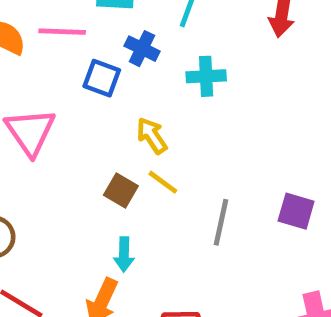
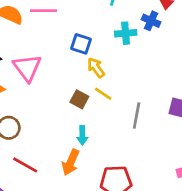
blue cross: (142, 49) -> (151, 21), moved
blue square: (102, 78) -> (81, 44), moved

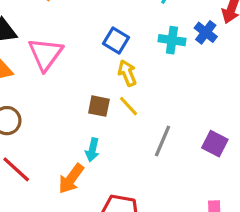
brown square: (79, 99) -> (99, 106), turned -30

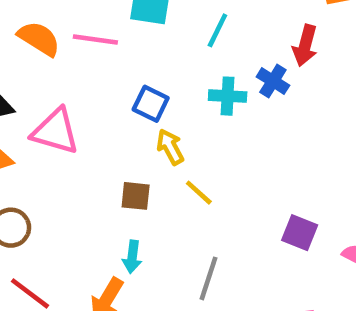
pink triangle: (45, 54) -> (55, 131), turned -45
yellow line: (129, 106) -> (199, 193), moved
gray line: (162, 141) -> (209, 278), moved

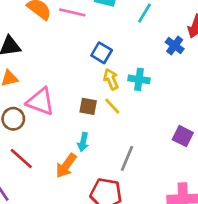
cyan cross: (228, 96) -> (139, 79), moved
pink triangle: (55, 131) -> (40, 101), moved
yellow line: (199, 193) -> (112, 106), moved

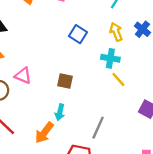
yellow arrow: (111, 79) -> (116, 32), moved
pink triangle: (40, 101) -> (23, 76), size x0.7
yellow line: (112, 106) -> (118, 79), moved

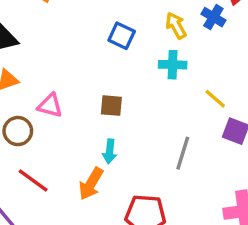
yellow line: (118, 79) -> (215, 99), moved
gray line: (98, 128) -> (183, 153), moved

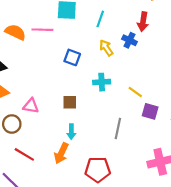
cyan cross: (173, 65) -> (102, 82), moved

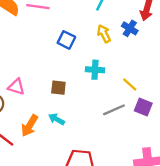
gray line: (118, 128) -> (114, 110), moved, turned 48
cyan arrow: (71, 132) -> (57, 119), turned 112
orange arrow: (61, 153) -> (30, 126), moved

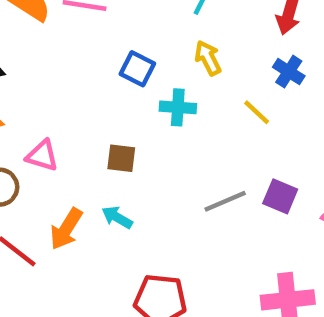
blue cross: (130, 28) -> (289, 72), moved
cyan cross: (95, 70) -> (178, 107), moved
yellow line: (130, 84) -> (257, 112), moved

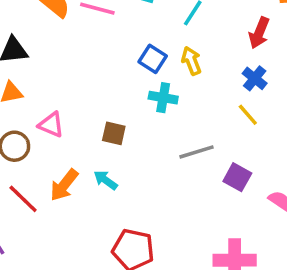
blue square: (137, 69) -> (153, 59), moved
yellow line: (257, 112) -> (248, 115), moved
gray line: (225, 201) -> (196, 152), moved

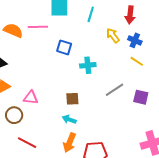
blue square: (153, 59) -> (64, 47), moved
yellow arrow: (191, 61) -> (113, 35), moved
brown square: (114, 133) -> (72, 99), moved
orange arrow: (64, 185) -> (70, 143), moved

